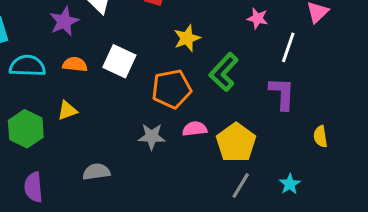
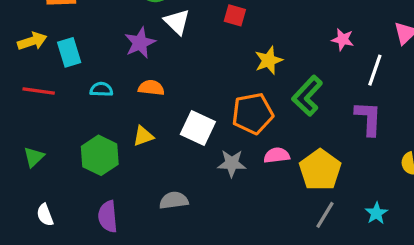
white square: (119, 61) -> (198, 128), moved
cyan semicircle: (27, 66) -> (101, 89), size x0.6

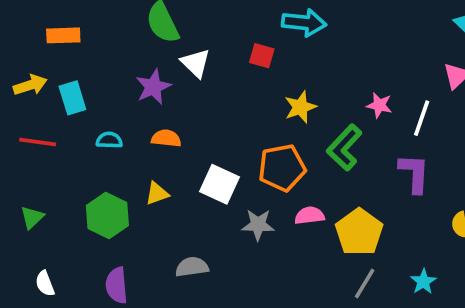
pink star: (343, 40) -> (379, 105), moved

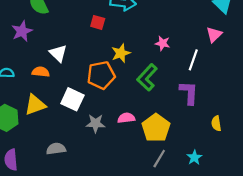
white triangle: (196, 63) -> (58, 53), moved
purple star: (153, 87) -> (22, 31), moved
pink star: (379, 105) -> (163, 43), moved
orange pentagon: (282, 168) -> (101, 75), moved
yellow triangle: (157, 193) -> (35, 105), size x1.5

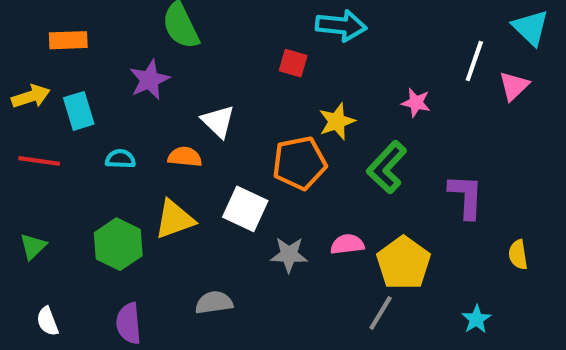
white line: (193, 60) -> (474, 61), moved
gray line: (159, 159) -> (381, 313), moved

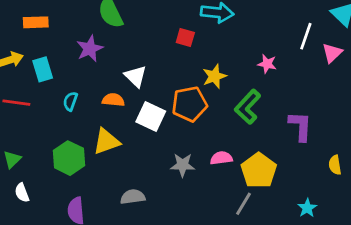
cyan semicircle: (120, 159) -> (70, 101), turned -72
white square: (245, 209) -> (151, 116), moved
white semicircle: (47, 321) -> (22, 193), moved

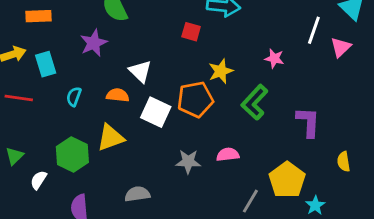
yellow pentagon: (259, 171) -> (287, 180), moved
white semicircle: (22, 193) -> (39, 180), moved, turned 54

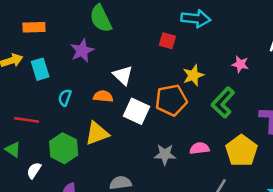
red line: (19, 98) -> (27, 120), moved
green triangle: (15, 156) -> (13, 149), turned -42
yellow pentagon: (287, 180) -> (241, 151), moved

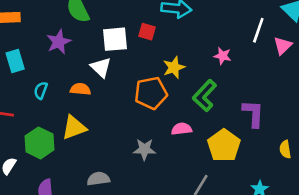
white square: (136, 111) -> (115, 39), moved, turned -30
pink semicircle: (199, 148) -> (182, 129), moved

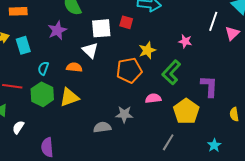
green hexagon: (39, 143) -> (42, 94), moved
gray semicircle: (98, 179) -> (102, 127), moved

